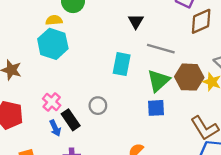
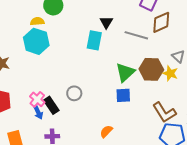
gray line: (161, 49) -> (136, 35), moved
cyan rectangle: (122, 64) -> (94, 40), moved
pink cross: (52, 102) -> (37, 99), moved

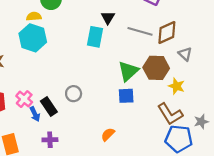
brown diamond: (161, 22) -> (167, 32), moved
yellow star: (170, 73) -> (177, 86), moved
pink cross: (37, 99) -> (24, 99), moved

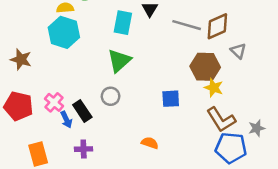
cyan rectangle: (95, 37) -> (123, 23), moved
green triangle: (128, 71) -> (119, 61), moved
yellow star: (177, 86) -> (214, 88), moved
orange semicircle: (108, 134) -> (150, 143), turned 64

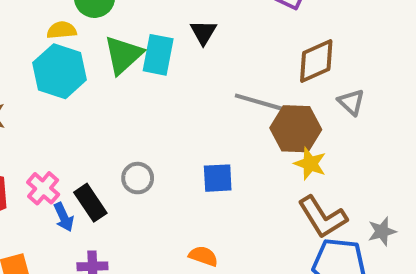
gray line: (187, 25) -> (259, 102), moved
green triangle: (119, 61) -> (123, 55), moved
blue square: (171, 99) -> (218, 178), moved

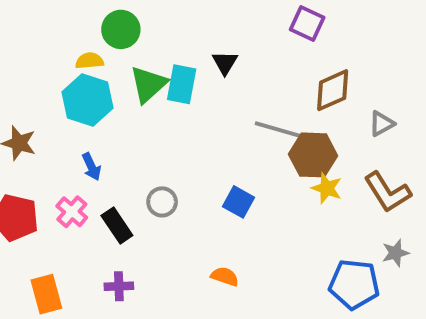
gray triangle: (351, 102) -> (382, 124), moved, turned 48
blue square: (218, 178) -> (239, 202), turned 32
blue arrow: (64, 217) -> (91, 167), moved
brown L-shape: (322, 217) -> (388, 192), moved

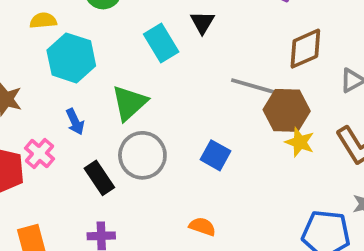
yellow semicircle: (89, 61) -> (43, 21), moved
green triangle: (148, 84) -> (129, 103), moved
cyan rectangle: (182, 84) -> (161, 43), turned -42
gray circle: (162, 202) -> (142, 155), size x1.6
pink cross: (72, 212) -> (39, 153), moved

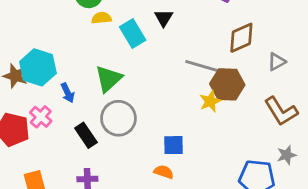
yellow semicircle: (43, 21) -> (102, 18), moved
cyan hexagon: (71, 58) -> (38, 67), moved
yellow star: (300, 142) -> (210, 101), moved, turned 30
blue square: (215, 155) -> (174, 145), moved, turned -30

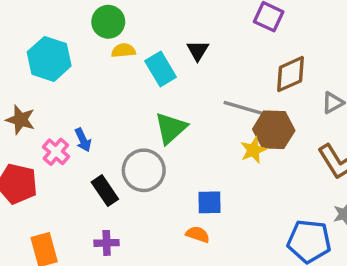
cyan hexagon: (38, 67) -> (49, 59), moved
green triangle: (109, 79) -> (171, 128), moved
pink cross: (41, 117) -> (56, 152), moved

